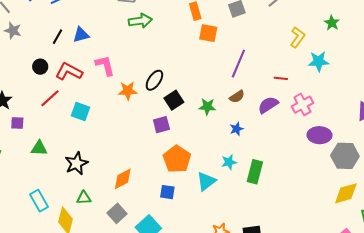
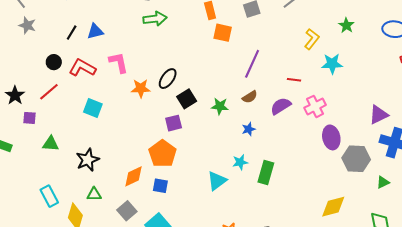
red line: (50, 98) -> (49, 92), moved
purple ellipse: (319, 135) -> (331, 137), turned 75
orange pentagon: (177, 159) -> (163, 154), moved
blue square: (167, 192) -> (160, 186), moved
yellow diamond: (346, 193) -> (333, 207), moved

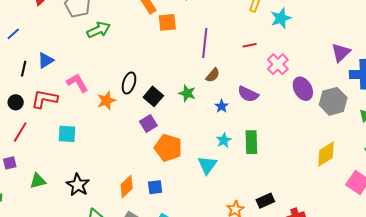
green star: (220, 106) -> (187, 93), turned 30
purple semicircle: (281, 106) -> (248, 94), moved, turned -105
orange pentagon: (163, 154) -> (168, 148), moved

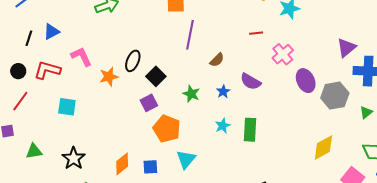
purple line: (205, 43) -> (190, 35), moved
green star: (187, 93) -> (191, 94), moved
cyan triangle: (207, 165) -> (186, 159), moved

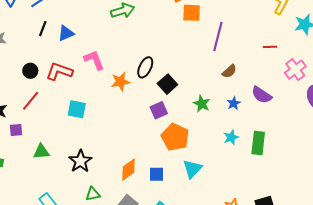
purple line: (190, 35) -> (218, 36), moved
black line: (29, 38) -> (43, 29), moved

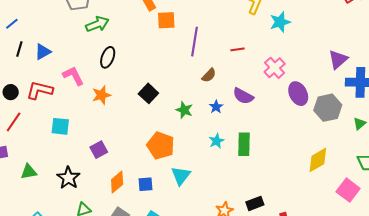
red line: (270, 47) -> (238, 49), moved
black ellipse: (145, 67) -> (108, 57), moved
purple square: (159, 110) -> (99, 150), moved

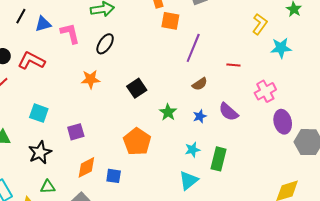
pink L-shape: (73, 76) -> (70, 33), moved
cyan square: (60, 126) -> (39, 113), moved
cyan triangle: (181, 176) -> (189, 180), moved

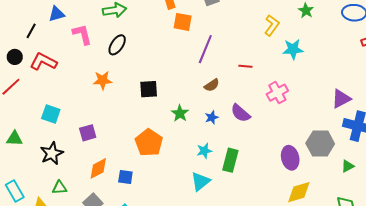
black line: (21, 16) -> (31, 31), moved
blue triangle: (43, 24) -> (57, 14), moved
black square: (137, 88) -> (149, 89), turned 30
purple ellipse: (283, 122) -> (290, 158), moved

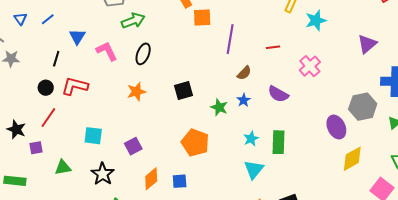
blue triangle: (57, 14) -> (77, 37), turned -30
purple triangle: (341, 99) -> (367, 44), moved
blue star: (212, 117) -> (244, 100), moved

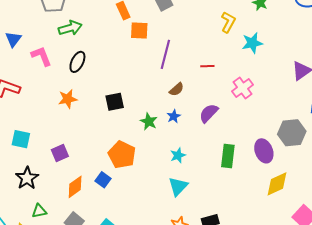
purple semicircle: (278, 94) -> (209, 113), turned 100
green rectangle: (278, 142) -> (228, 156), moved
blue square: (180, 181) -> (103, 180), moved, turned 35

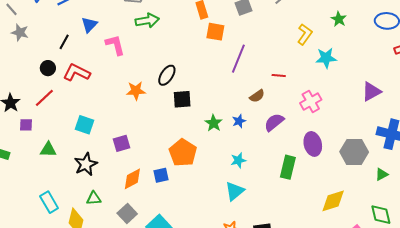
black ellipse: (77, 62) -> (167, 75), moved
brown semicircle: (177, 89) -> (257, 96), moved
purple ellipse: (264, 151) -> (313, 144), moved
blue square: (103, 180) -> (161, 175), turned 35

